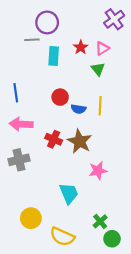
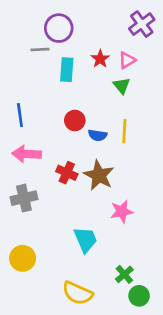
yellow circle: (31, 218) -> (23, 258), moved

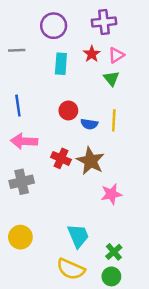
purple cross: (142, 24) -> (104, 22), moved, turned 30
gray line: (40, 50) -> (17, 50), moved
cyan trapezoid: (86, 240) -> (78, 236), moved
green circle: (139, 296) -> (111, 276), moved

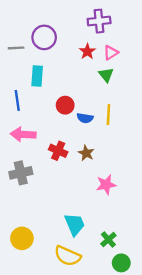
purple circle: (54, 26) -> (44, 37), moved
cyan rectangle: (61, 64) -> (37, 76), moved
brown star: (90, 161) -> (86, 153), size x0.6
yellow circle: (20, 237) -> (22, 238), moved
green circle: (111, 276) -> (121, 263), moved

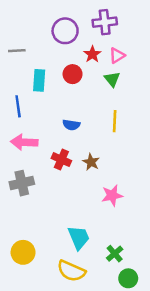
purple circle: (44, 37) -> (65, 31), moved
red circle: (65, 105) -> (73, 74), moved
blue semicircle: (85, 118) -> (71, 125), moved

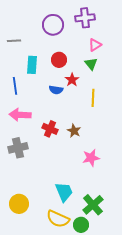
red star: (92, 54) -> (72, 80), moved
blue semicircle: (71, 125) -> (56, 90), moved
green cross: (115, 254) -> (93, 205), size x1.5
green circle: (128, 278) -> (81, 225), moved

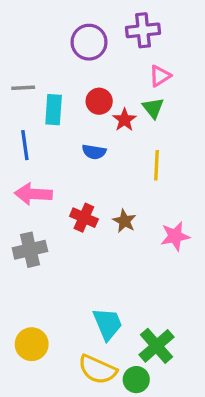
gray line: (14, 41) -> (23, 88), moved
red star: (72, 80) -> (124, 120), moved
pink star: (91, 158) -> (175, 236), moved

